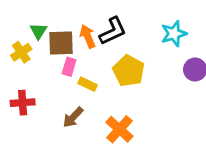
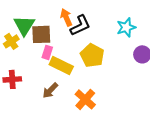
green triangle: (38, 31) -> (24, 25), size x1.6
orange arrow: (88, 36) -> (66, 17), moved
yellow rectangle: (88, 84) -> (61, 65), size x1.6

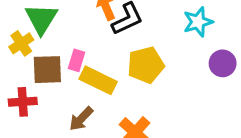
brown square: (41, 34) -> (47, 70), moved
yellow pentagon: (92, 55) -> (146, 65), turned 30

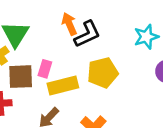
yellow rectangle: (98, 80) -> (63, 85), turned -40

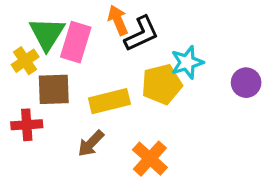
cyan star: (146, 37) -> (187, 62), moved
pink rectangle: (45, 69) -> (76, 42), moved, size x1.6

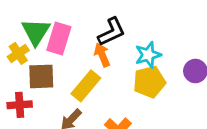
orange arrow: (118, 20) -> (102, 55), moved
yellow pentagon: (162, 84) -> (149, 82), moved
yellow rectangle: (109, 101) -> (86, 86), turned -36

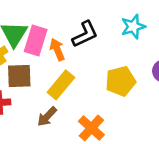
orange arrow: (102, 55) -> (57, 49), moved
cyan star: (148, 55) -> (133, 27), moved

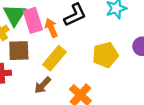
pink rectangle: (36, 41) -> (33, 20), turned -35

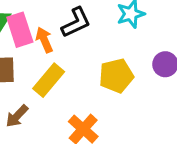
brown arrow: (43, 85) -> (17, 116), moved

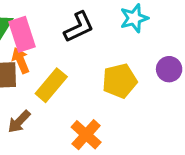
orange arrow: (44, 40) -> (21, 60), moved

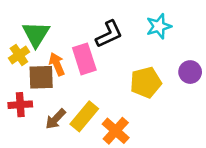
pink rectangle: (22, 34) -> (84, 59), moved
yellow rectangle: (51, 85) -> (84, 116), moved

